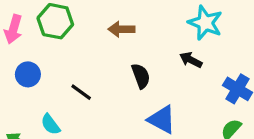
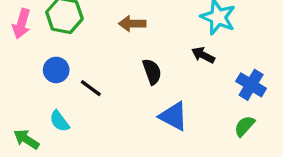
blue circle: (28, 74) -> (56, 70), moved

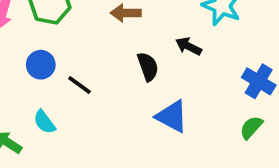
black arrow: (203, 55) -> (188, 46), moved

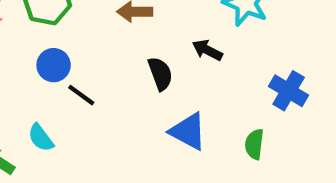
blue circle: (41, 65) -> (54, 65), moved
green semicircle: (251, 127) -> (254, 144), moved, turned -35

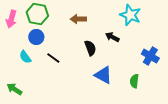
blue circle: (54, 65) -> (36, 37), moved
cyan semicircle: (41, 138) -> (25, 57), moved

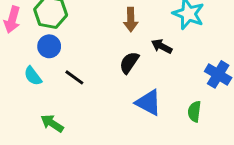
brown arrow: (78, 19) -> (131, 20), moved, turned -91
black semicircle: (90, 48) -> (129, 63), turned -126
green arrow: (14, 89) -> (52, 123), moved

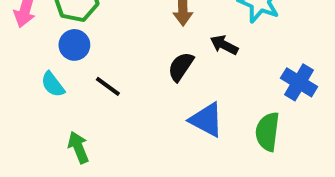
green semicircle: (194, 112) -> (267, 132), size x1.4
green arrow: (52, 123) -> (78, 147), turned 35

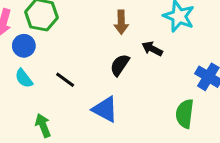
blue circle: (74, 45) -> (24, 46), moved
blue triangle: (206, 120) -> (105, 109), moved

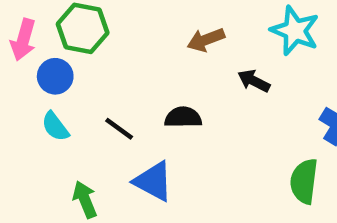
brown arrow: (121, 22) -> (206, 40), turned 70
black semicircle: (120, 65) -> (183, 117), moved, turned 55
blue triangle: (105, 109) -> (153, 181), moved

